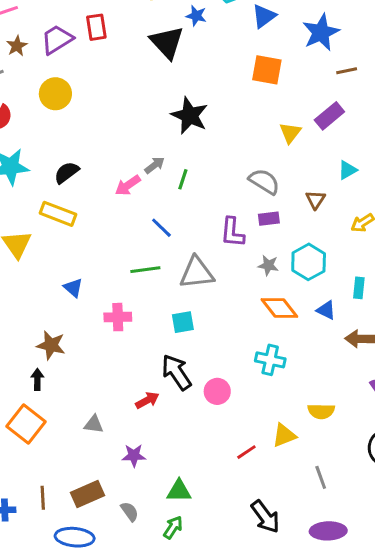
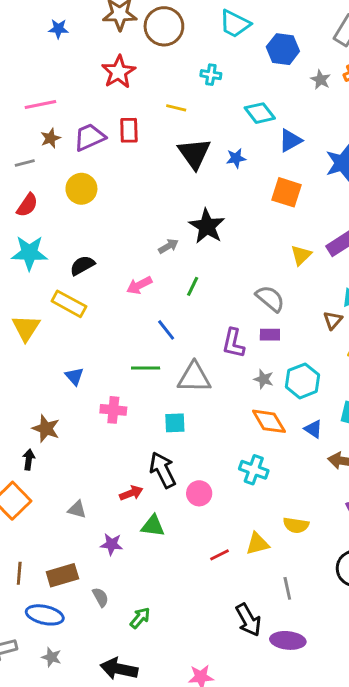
blue star: (196, 16) -> (236, 158), moved, turned -30
gray arrow: (155, 165) -> (168, 246), moved
brown triangle: (315, 200) -> (333, 320), moved
green triangle: (179, 491) -> (153, 526), moved
black arrow: (265, 517) -> (248, 620), moved

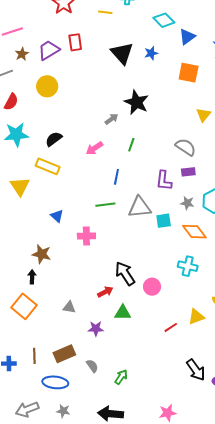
yellow line: (176, 108) -> (105, 12), moved
blue line: (166, 330) -> (116, 177), turned 56
cyan square: (175, 423) -> (164, 221), moved

